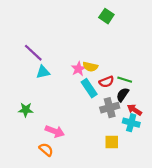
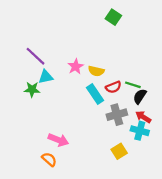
pink star: (78, 69) -> (76, 66), moved
black semicircle: (123, 95) -> (140, 96), moved
green star: (26, 110) -> (32, 89), moved
yellow square: (112, 142) -> (119, 151), turned -32

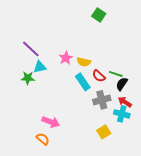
red semicircle: (113, 87) -> (99, 76), turned 64

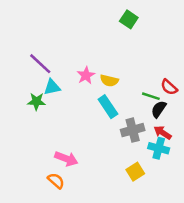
red semicircle: (99, 76) -> (169, 87), moved

